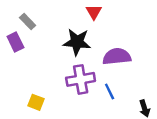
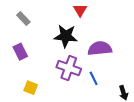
purple rectangle: (15, 42) -> (20, 52), moved
purple cross: (81, 79) -> (69, 68), turned 30

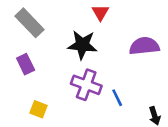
gray rectangle: (23, 18) -> (29, 23), size x1.6
purple semicircle: (100, 48) -> (144, 46), moved

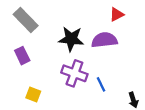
red triangle: (100, 13) -> (117, 14), moved, turned 32
purple semicircle: (144, 46) -> (104, 40), moved

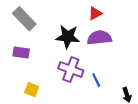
red triangle: (117, 14) -> (95, 13), moved
purple rectangle: (22, 56) -> (21, 53), turned -56

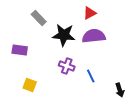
gray rectangle: (24, 19) -> (39, 18), moved, size x0.7
purple cross: (71, 69) -> (67, 66), size x0.7

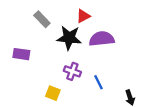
red triangle: (90, 13) -> (83, 16), moved
yellow square: (30, 85) -> (53, 93), moved

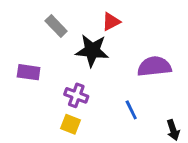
purple semicircle: (102, 39) -> (154, 66), moved
purple cross: (72, 71) -> (76, 95), moved

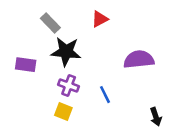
black star: (92, 51) -> (66, 52), moved
blue line: (131, 110) -> (105, 95), moved

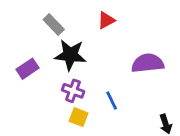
purple rectangle: (26, 65) -> (27, 69), turned -42
yellow square: (63, 112) -> (79, 117), moved

